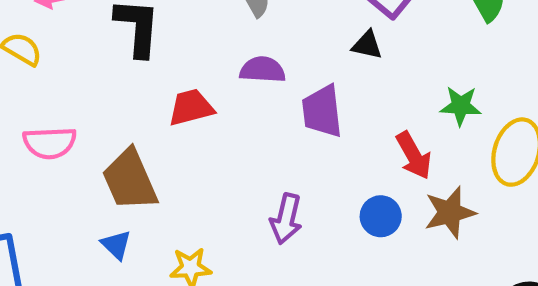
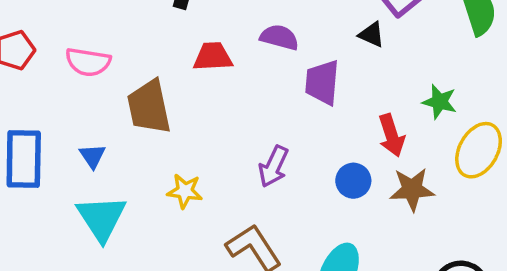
blue triangle: (116, 245) -> (92, 156), moved

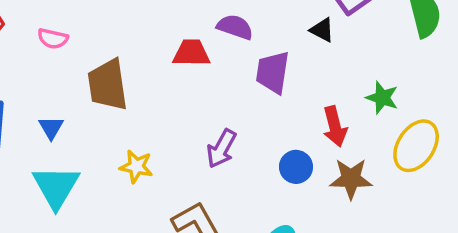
red trapezoid: (213, 57) -> (191, 53), moved
pink semicircle: (88, 62) -> (53, 39), size x0.7

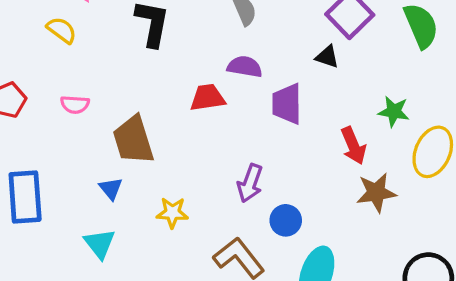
blue triangle: (51, 128) -> (111, 189), moved
blue circle: (296, 167) -> (286, 220), moved
cyan triangle: (56, 187) -> (100, 244), size x0.7

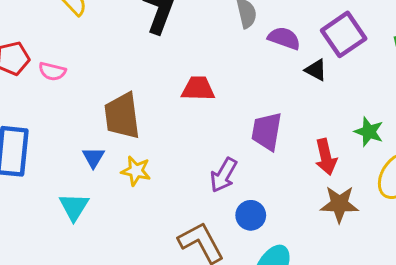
purple semicircle: (245, 67) -> (284, 38), moved
purple trapezoid: (287, 104) -> (267, 131), moved
pink semicircle: (75, 105) -> (52, 71), moved
yellow star: (172, 213) -> (136, 171), moved

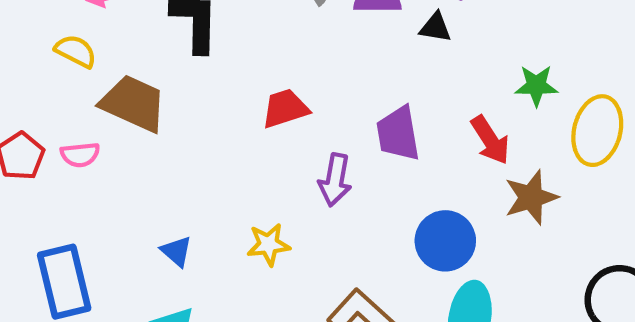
brown trapezoid: (122, 116) -> (133, 103), moved, turned 141
yellow star: (136, 171) -> (268, 244), moved
purple arrow: (224, 175) -> (335, 180), moved
blue circle: (251, 215) -> (445, 241), moved, size x1.4

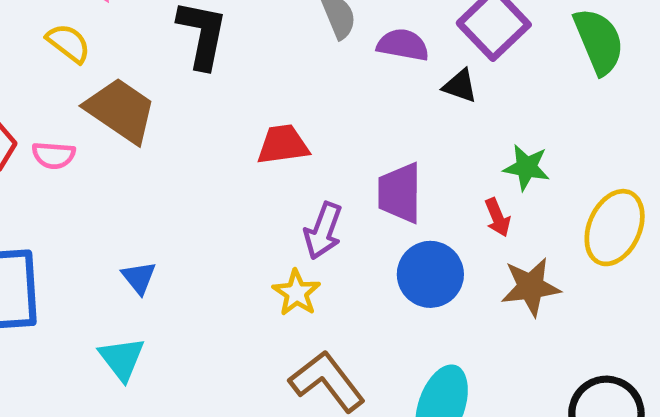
green star: (536, 86) -> (526, 167), moved
red arrow: (490, 140) -> (498, 217), size x0.7
blue circle: (445, 241) -> (430, 274), moved
yellow star: (268, 244) -> (296, 293), moved, turned 30

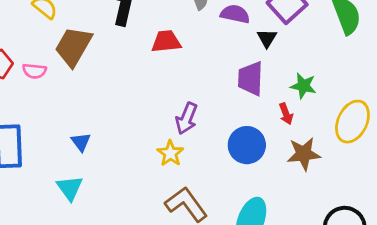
black triangle: (460, 86) -> (267, 38), turned 40
brown trapezoid: (121, 110) -> (73, 46), turned -96
red trapezoid: (283, 145) -> (166, 42), moved
purple trapezoid: (400, 193) -> (251, 79), moved

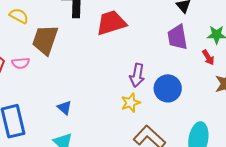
red trapezoid: (166, 42) -> (111, 23), size x1.4
blue circle: (247, 145) -> (168, 88), moved
yellow star: (170, 153) -> (131, 103), turned 30

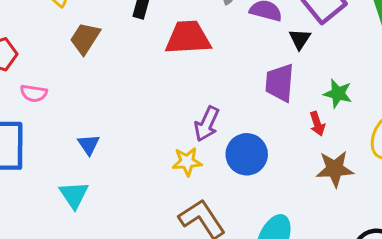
brown trapezoid: (45, 40) -> (85, 38), size x0.7
pink semicircle: (21, 63) -> (34, 93), moved

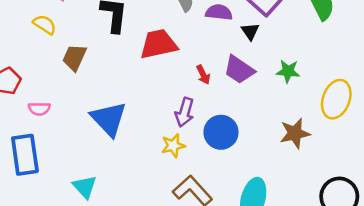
purple trapezoid: (280, 83) -> (239, 70), turned -52
red arrow: (317, 124) -> (203, 75), moved
blue triangle: (89, 145) -> (109, 119), moved, size x2.0

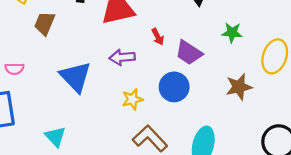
purple trapezoid: (239, 70) -> (189, 53), moved
purple arrow: (185, 112) -> (122, 57), moved, turned 70

